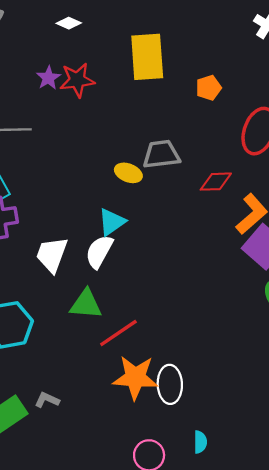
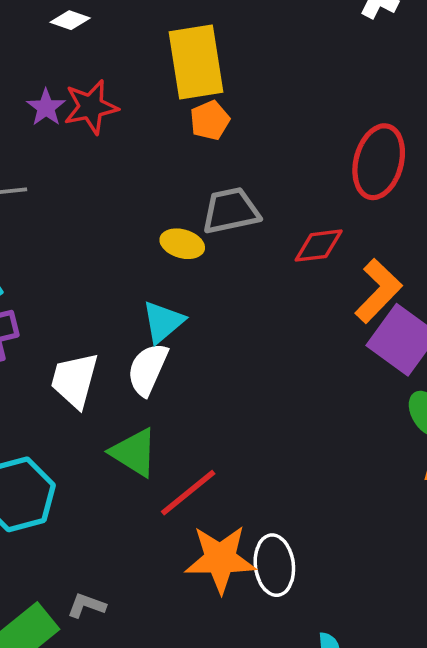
orange pentagon: (209, 88) -> (210, 120), moved
green triangle: (86, 304) -> (134, 452), turned 32

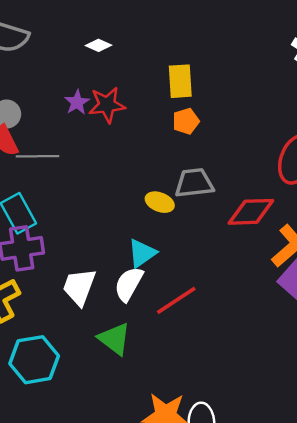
yellow rectangle: (196, 62) -> (180, 81), size x0.7
red diamond: (319, 246) -> (251, 212), size x1.4
red line: (188, 493) -> (176, 300), moved

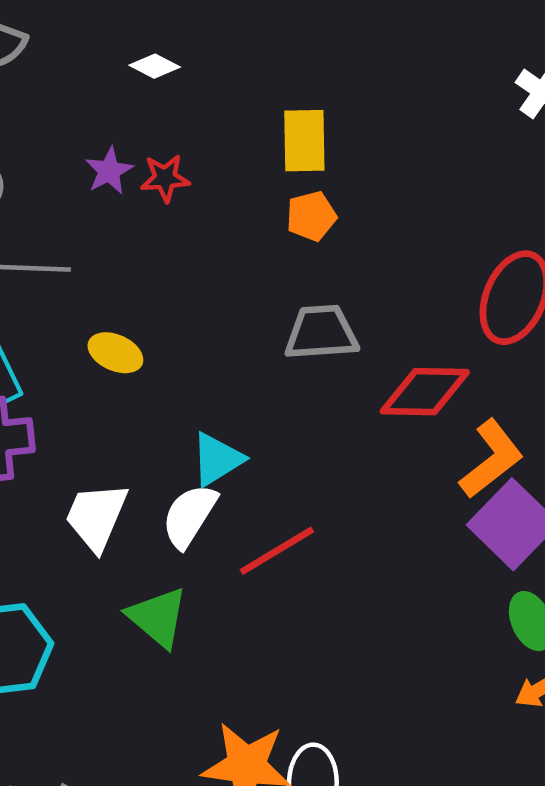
red star: (107, 105) -> (165, 178), size x0.7
yellow ellipse: (160, 202) -> (115, 353), moved

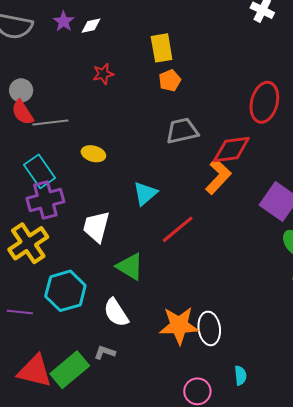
white diamond: (155, 66) -> (91, 26), turned -30
purple star: (109, 171) -> (64, 21), moved
orange L-shape: (491, 459) -> (218, 176), moved
white semicircle: (189, 516) -> (116, 313), moved, turned -56

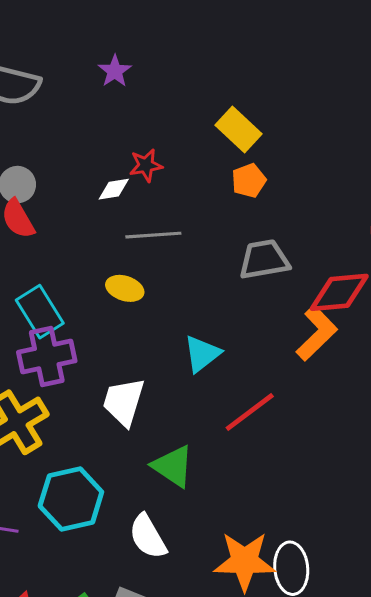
purple star: (64, 21) -> (115, 71), moved
white diamond: (91, 26) -> (114, 189), moved
yellow rectangle: (162, 48) -> (239, 129), turned -40
gray line: (50, 123) -> (153, 235), moved

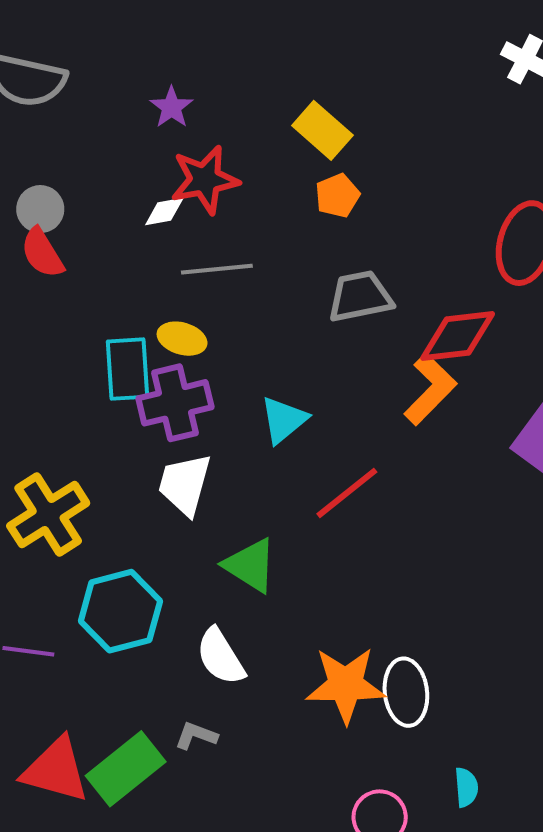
purple star: (115, 71) -> (172, 107), moved
red star: (146, 165) -> (205, 180), size x1.6
cyan rectangle: (40, 312) -> (127, 369), moved, turned 30
purple cross: (47, 357) -> (175, 403), moved

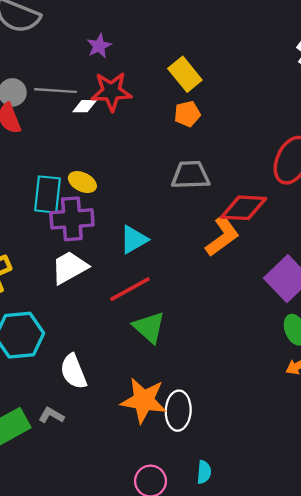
gray line: (217, 269) -> (55, 91), moved
white trapezoid: (185, 484) -> (70, 267), turned 36
red line: (347, 493) -> (130, 289), moved
green triangle: (250, 565) -> (149, 327), moved

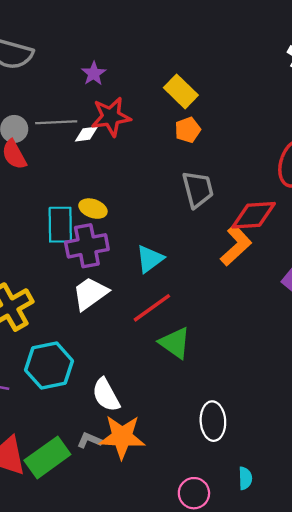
gray trapezoid: (190, 175) -> (198, 189), turned 84
orange star: (144, 400) -> (122, 437), moved

